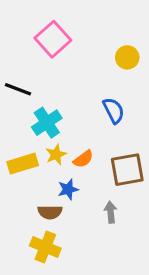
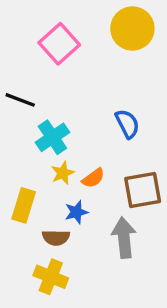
yellow circle: (127, 57) -> (132, 28), moved, size x1.6
yellow rectangle: (23, 164) -> (24, 205), moved, turned -56
gray arrow: (111, 212) -> (124, 238), size x1.6

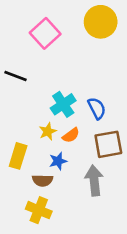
blue semicircle: (127, 124) -> (97, 108), moved
cyan cross: (52, 137) -> (63, 104), moved

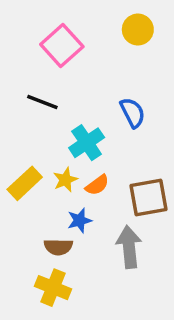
yellow circle: (101, 22) -> (138, 30), size x0.7
black line: (15, 76) -> (42, 102), moved
blue semicircle: (97, 108) -> (133, 113), moved
yellow rectangle: (18, 156) -> (25, 183), moved, turned 30

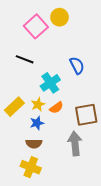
yellow circle: (138, 30) -> (59, 17), moved
blue star: (80, 220) -> (37, 123), moved

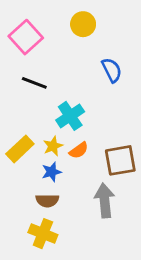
pink square: (36, 26) -> (26, 37), moved
blue semicircle: (77, 65) -> (112, 70), moved

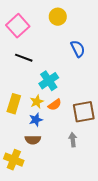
yellow rectangle: (20, 149) -> (14, 104), turned -30
gray arrow: (105, 201) -> (73, 140), size x0.6
yellow cross: (43, 234) -> (14, 160), moved

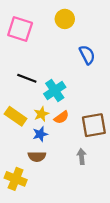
pink square: (18, 26) -> (20, 29), turned -30
black line: (24, 58) -> (27, 78), moved
yellow rectangle: (14, 104) -> (16, 116), turned -72

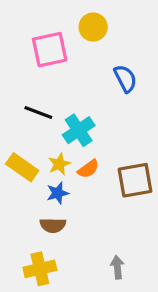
pink square: (20, 29) -> (50, 50), moved, turned -30
gray arrow: (82, 157) -> (117, 267), moved
yellow cross: (16, 179) -> (40, 269), moved, turned -35

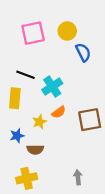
yellow circle: (93, 27) -> (67, 31), moved
yellow star: (59, 164) -> (39, 122), moved
yellow rectangle: (22, 167) -> (15, 98), moved, turned 60
blue star: (58, 193) -> (17, 136), moved

